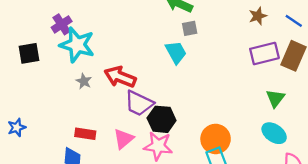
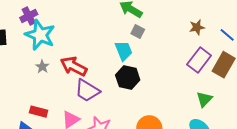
gray square: (190, 28) -> (138, 31), turned 32
purple rectangle: (264, 54) -> (199, 60), turned -45
black hexagon: (162, 119) -> (128, 77), moved

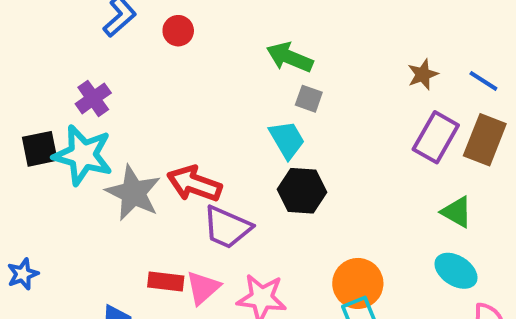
cyan star: (40, 35) -> (83, 155), moved
gray star: (42, 67) -> (133, 193), size x2.0
green triangle: (204, 99) -> (457, 212), turned -36
red rectangle: (39, 112) -> (166, 281), moved

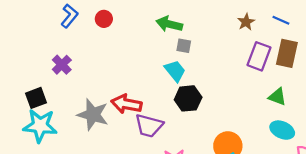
cyan star: (83, 155) -> (40, 126), moved

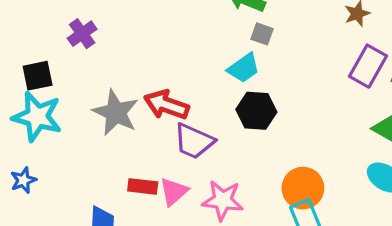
cyan trapezoid: (175, 71) -> (244, 68), turned 85

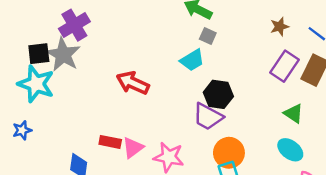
purple cross: (82, 34) -> (74, 25), size x1.4
black hexagon: (256, 111) -> (218, 94), moved
gray star: (116, 113) -> (63, 55), moved
purple trapezoid: (194, 141) -> (208, 117), moved

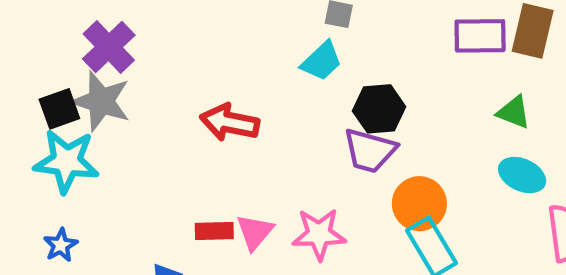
purple rectangle: (284, 66) -> (480, 36), turned 68

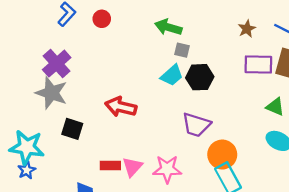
black square: (59, 109) -> (72, 129), moved, turned 35
black hexagon: (379, 109) -> (200, 77), moved
cyan star: (66, 161) -> (27, 147), moved

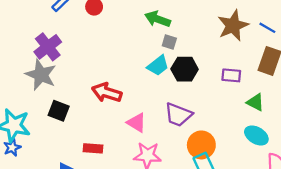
brown star: (247, 29) -> (233, 26), size x1.8
purple rectangle: (258, 65) -> (231, 75), moved, size x0.7
pink triangle: (132, 167) -> (136, 123), moved, turned -45

